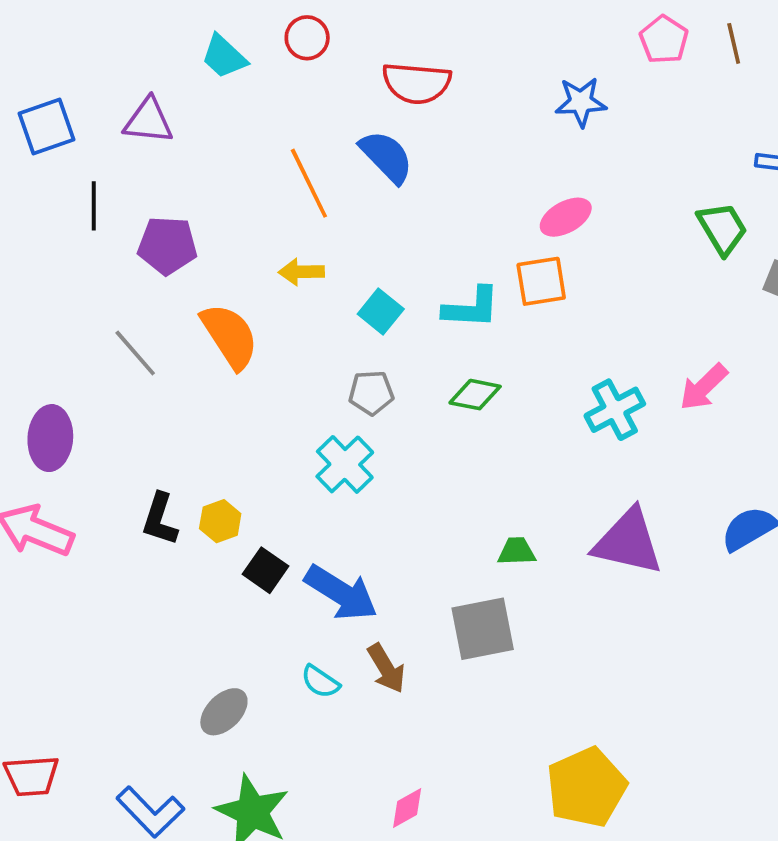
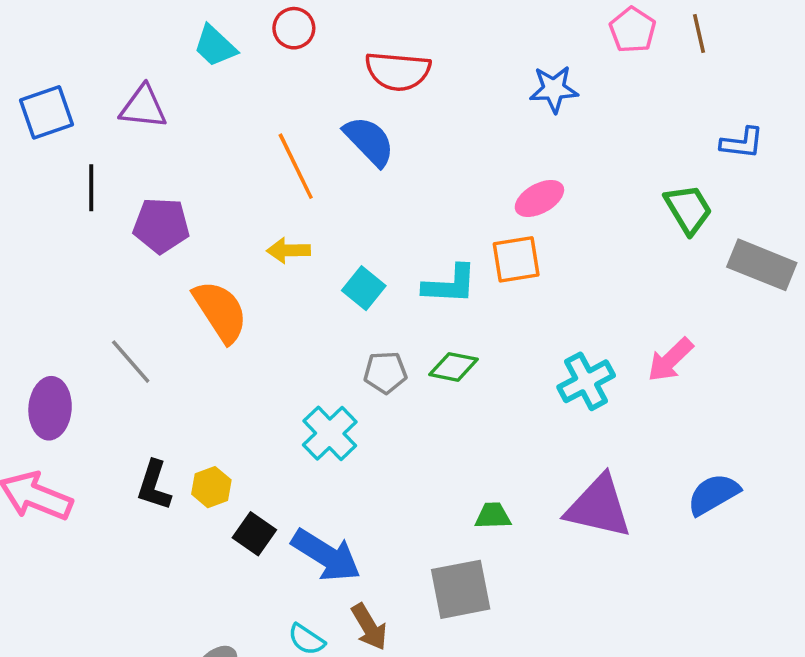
gray line: (135, 353) -> (131, 362), moved
gray pentagon: (371, 393) -> (385, 372), moved

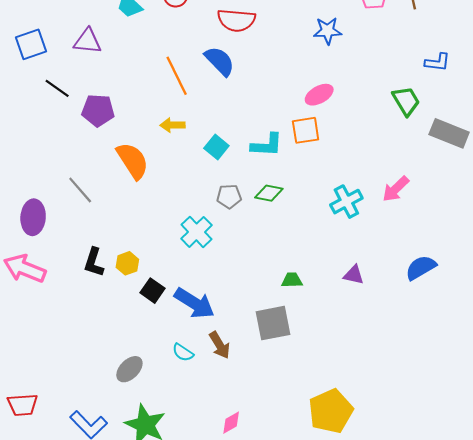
black line: (91, 188) -> (57, 88), turned -55
purple triangle: (599, 507) -> (354, 275), size x0.5

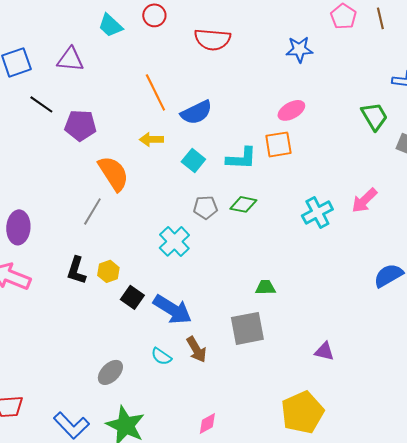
blue semicircle: (220, 61) -> (196, 112), moved, turned 108
gray line: (80, 190) -> (92, 211), moved, turned 72
purple triangle: (354, 275) -> (324, 351), moved

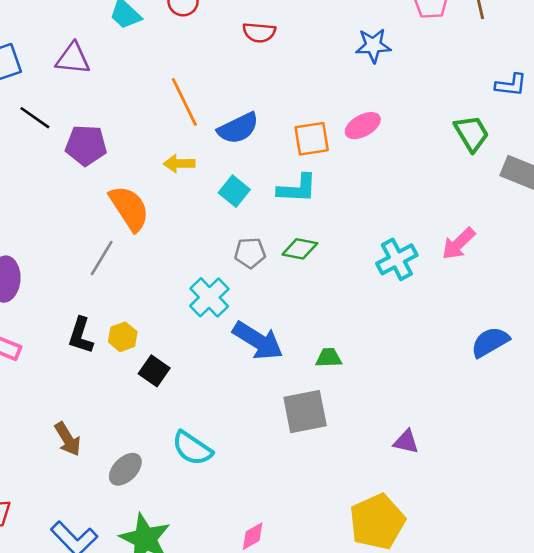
red semicircle: (212, 39) -> (259, 32), size x0.7
orange square: (278, 144) -> (312, 139), moved
blue arrow: (172, 309) -> (258, 341), moved
brown arrow: (196, 349) -> (68, 439), moved
cyan semicircle: (161, 356) -> (192, 448), size x1.5

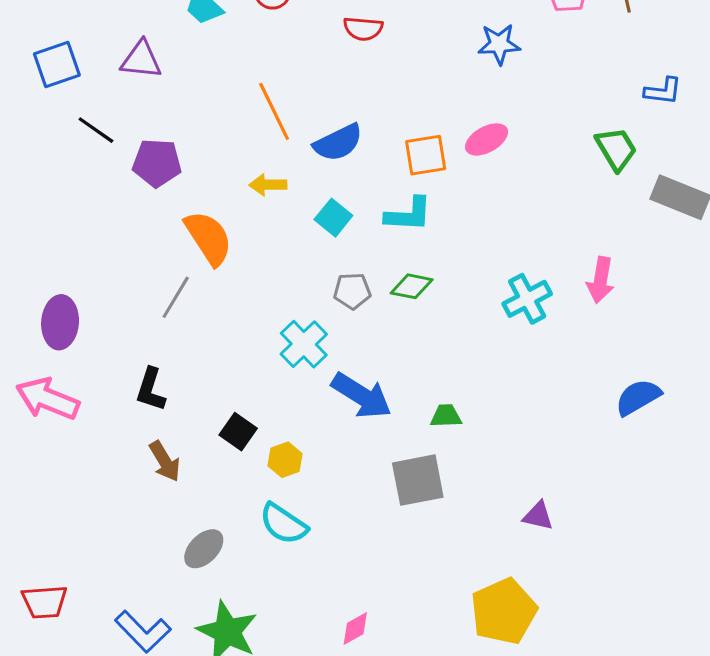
pink arrow: (459, 244) -> (601, 280), turned -36
yellow hexagon: (123, 337) -> (285, 460), moved
brown arrow: (68, 439) -> (165, 461), moved

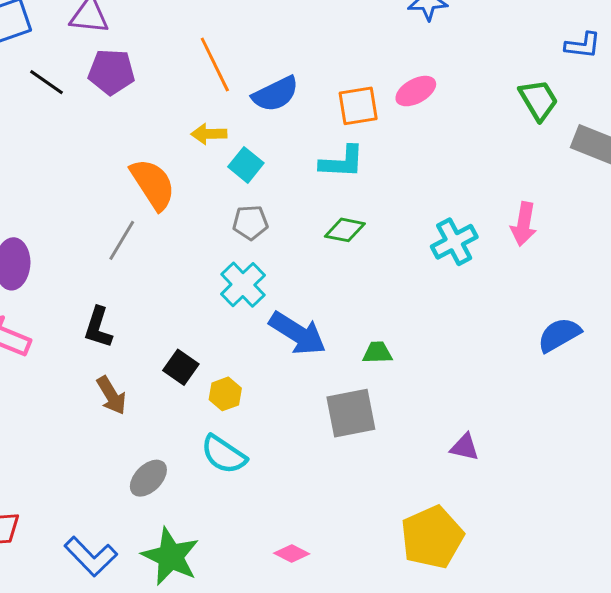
purple pentagon: (157, 163) -> (111, 72), moved
cyan square: (333, 218) -> (246, 165), moved
gray pentagon: (352, 291) -> (250, 223), moved
pink diamond: (355, 628) -> (292, 553), turned 56

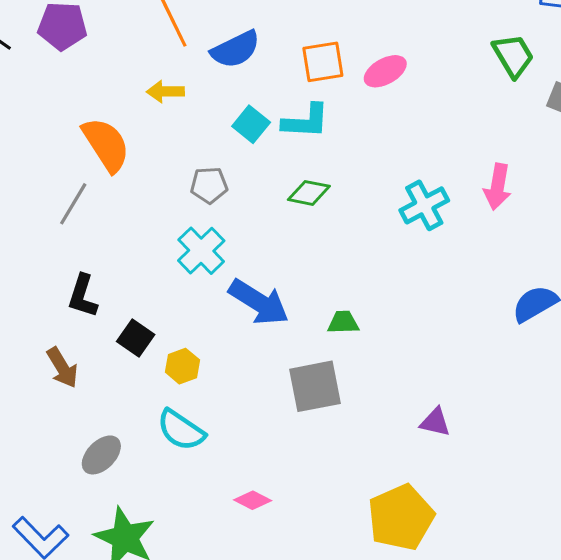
pink ellipse: (416, 91) -> (385, 71), moved
cyan square: (246, 165) -> (251, 124), moved
black L-shape: (98, 327) -> (83, 296), moved
pink diamond: (292, 553) -> (253, 500), moved

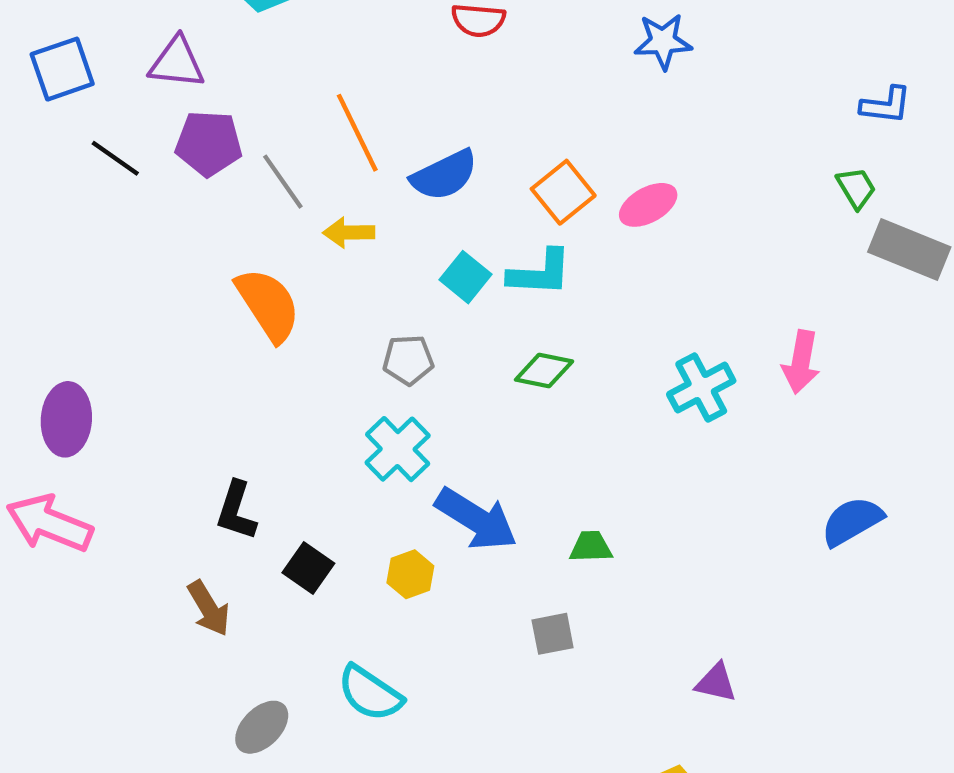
green trapezoid: (513, 56) -> (856, 188), moved, size x0.7
orange square: (323, 62) -> (563, 192), turned -30
gray line: (73, 204) -> (283, 182), moved, turned -66
yellow hexagon: (182, 366) -> (410, 574), moved
gray square: (315, 386) -> (553, 634), size x0.6

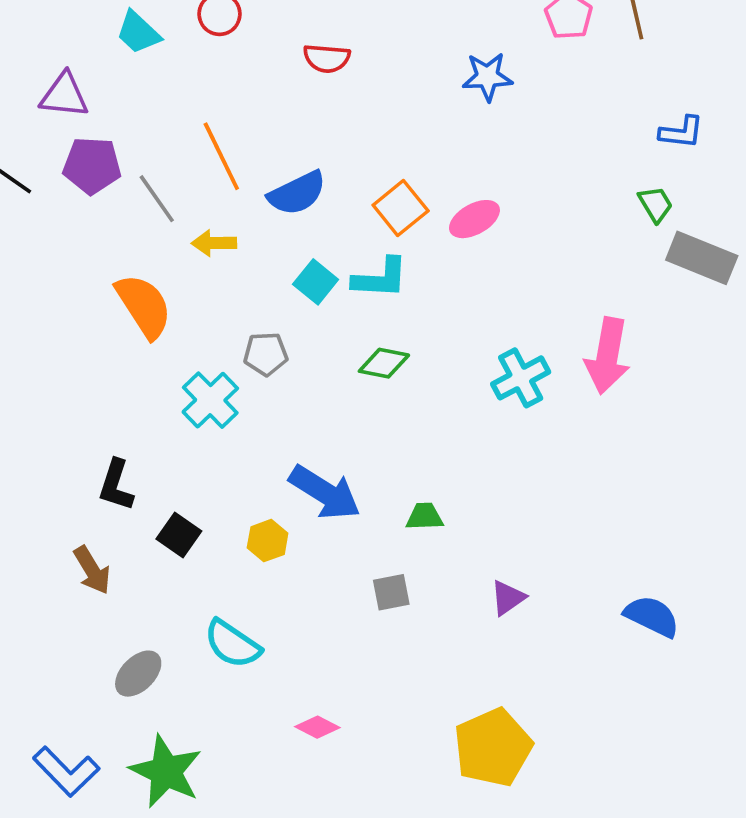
pink arrow: (801, 362) -> (607, 356), size x1.4
cyan cross: (398, 449) -> (210, 400), moved
blue semicircle: (852, 521) -> (652, 616), moved, turned 56
purple triangle: (716, 683) -> (508, 598), moved, turned -48

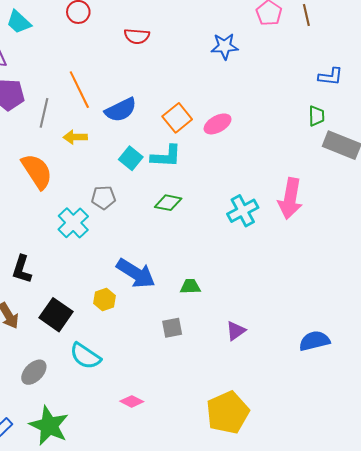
cyan trapezoid: (138, 32) -> (19, 22), moved
gray line: (157, 199) -> (44, 113), turned 48
green trapezoid: (656, 204) -> (316, 116), turned 30
black square: (179, 535) -> (56, 315), moved, size x1.4
blue semicircle: (652, 616) -> (314, 341), turned -40

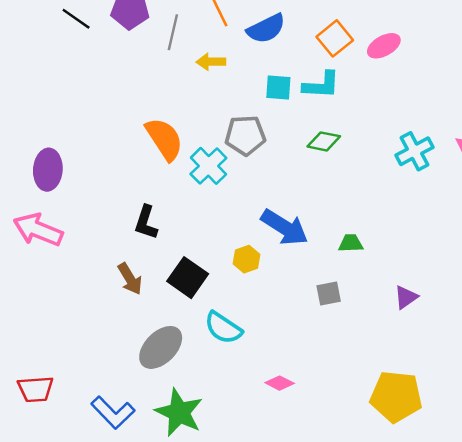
cyan square: (131, 158) -> (278, 87), turned -35
orange semicircle: (37, 171) -> (164, 139), moved
gray pentagon: (104, 198) -> (245, 135), size x1.4
gray ellipse: (34, 372) -> (161, 347), size x1.4
yellow pentagon: (228, 413) -> (396, 397), turned 30

